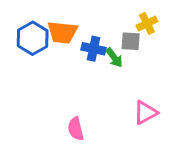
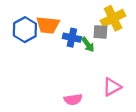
yellow cross: (147, 23) -> (113, 18), size x1.5
pink semicircle: (76, 129) -> (73, 99), moved, turned -84

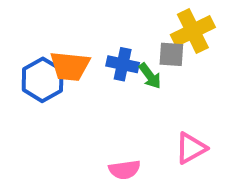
orange trapezoid: (48, 25) -> (70, 66), moved
blue hexagon: (25, 30) -> (43, 80), moved

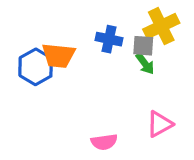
blue cross: (123, 64) -> (109, 39), moved
green arrow: (150, 76) -> (145, 64), moved

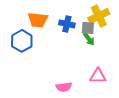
orange trapezoid: (58, 55) -> (38, 20), moved
pink triangle: (160, 124) -> (98, 76), turned 30

